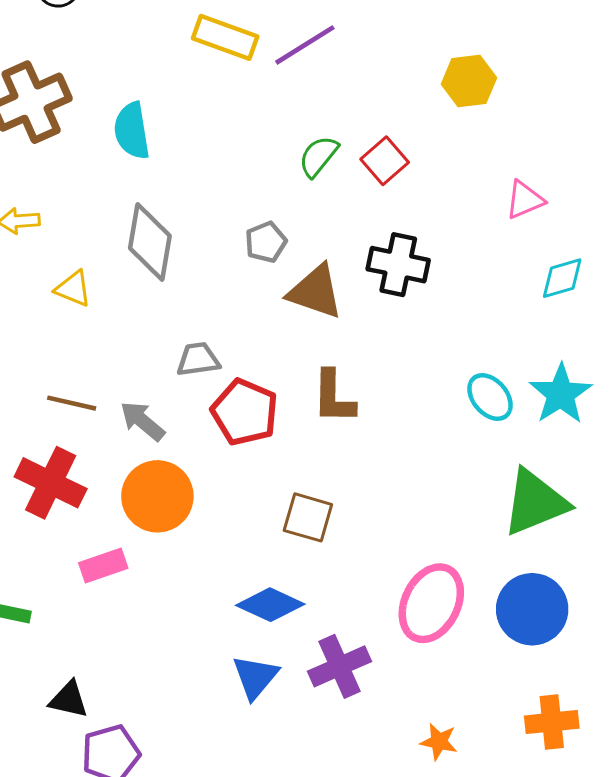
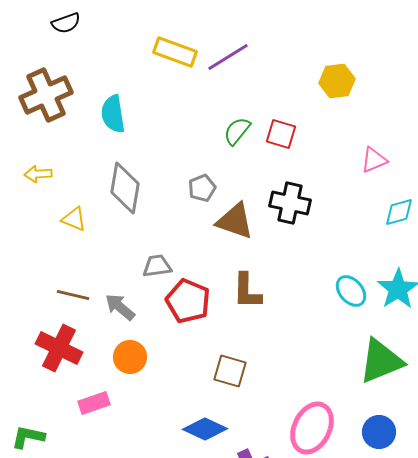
red square: (385, 161) -> (281, 134), turned -32
orange circle: (157, 496) -> (130, 357), size x0.7
blue circle: (532, 609) -> (379, 432), size x0.7

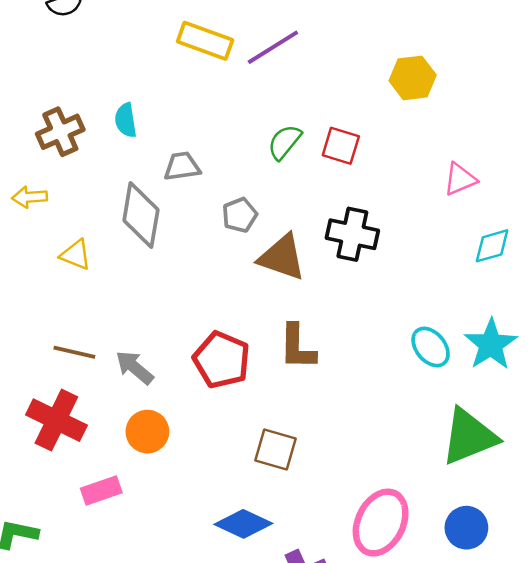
brown cross: (46, 95) -> (60, 132), moved, size x0.7
cyan semicircle: (113, 114) -> (126, 120), size x0.7
gray trapezoid: (157, 266) -> (182, 166), moved

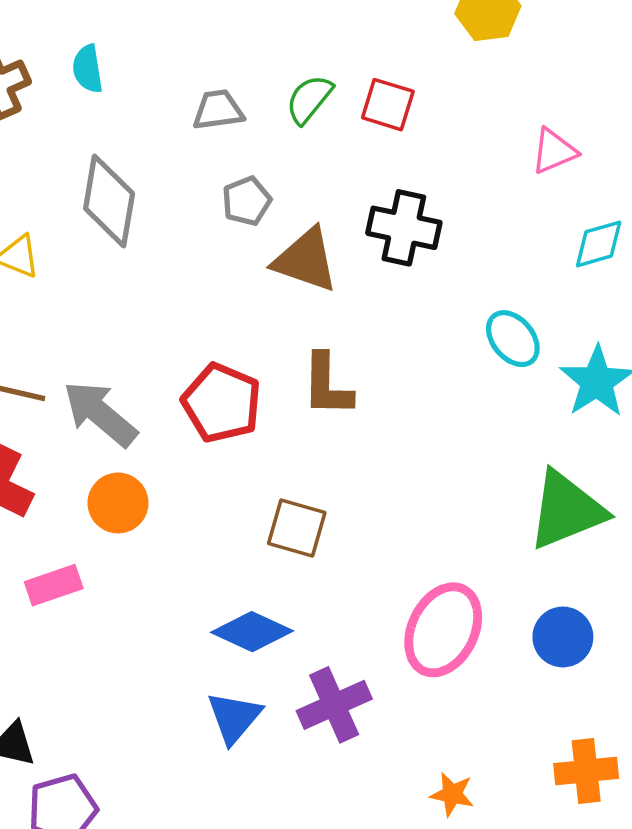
gray trapezoid: (182, 166) -> (218, 110), moved
cyan ellipse: (431, 347) -> (513, 339), moved
gray arrow: (135, 368) -> (100, 414), size x1.4

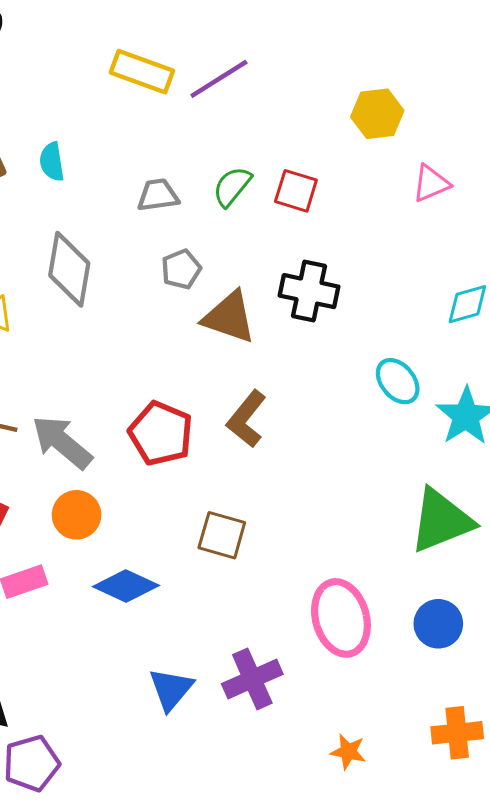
pink triangle: (554, 151) -> (431, 184), moved
brown L-shape: (327, 385) -> (247, 419), turned 38
pink ellipse: (443, 630) -> (341, 618), turned -42
blue diamond: (252, 632) -> (126, 586), moved

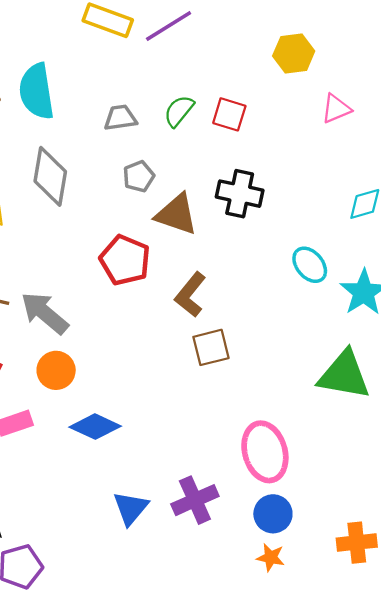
cyan semicircle: (52, 162) -> (37, 91), size x1.8
red pentagon: (161, 433) -> (125, 260), moved
green triangle: (441, 521) -> (344, 375), turned 32
brown square: (222, 535) -> (211, 347), moved, turned -30
blue circle: (438, 624) -> (273, 514), moved

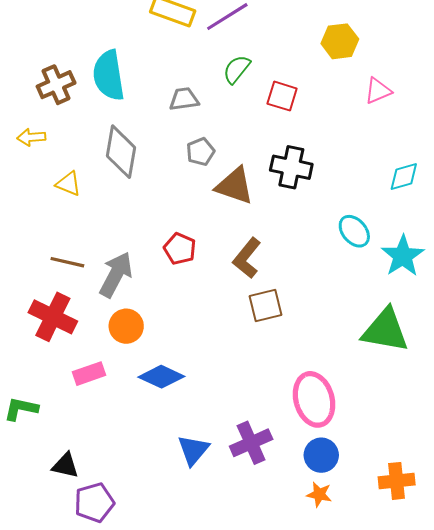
green semicircle: (179, 111) -> (237, 69), moved
red pentagon: (125, 260) -> (180, 249), moved, size x0.7
gray arrow: (45, 313) -> (116, 275), turned 78

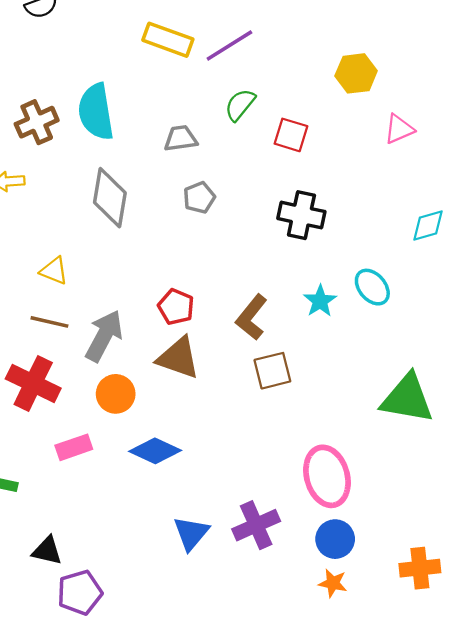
yellow triangle: (68, 184) -> (54, 271), moved
brown triangle: (235, 186) -> (178, 358), moved
cyan star: (403, 256) -> (320, 301), moved, size x0.7

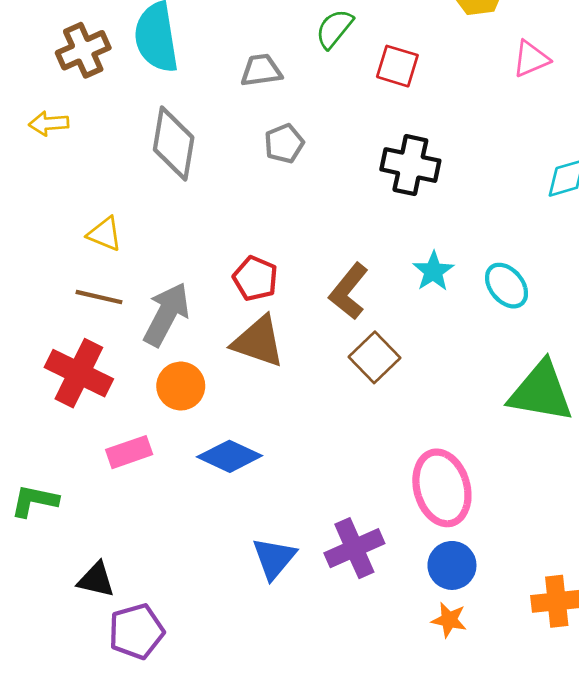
cyan ellipse: (372, 287) -> (507, 286), moved
brown square: (272, 371) -> (374, 357), turned -30

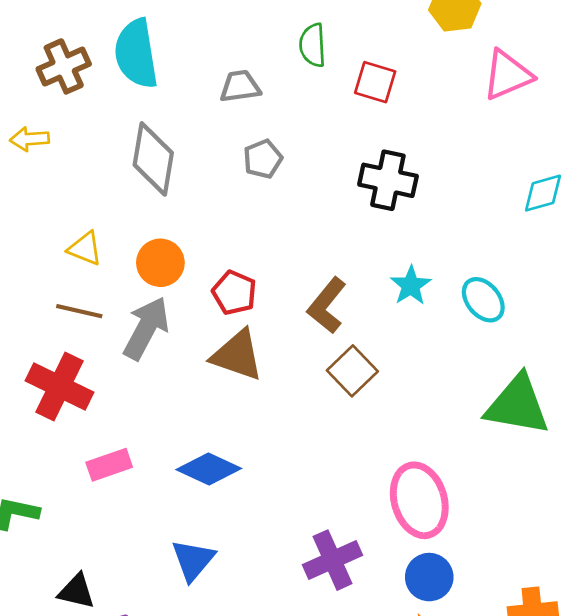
green semicircle: (334, 29) -> (313, 45), turned -42
pink triangle: (531, 59) -> (507, 75), size x1.4
orange circle: (181, 386) -> (160, 263), moved
blue triangle: (274, 558) -> (193, 560), moved

